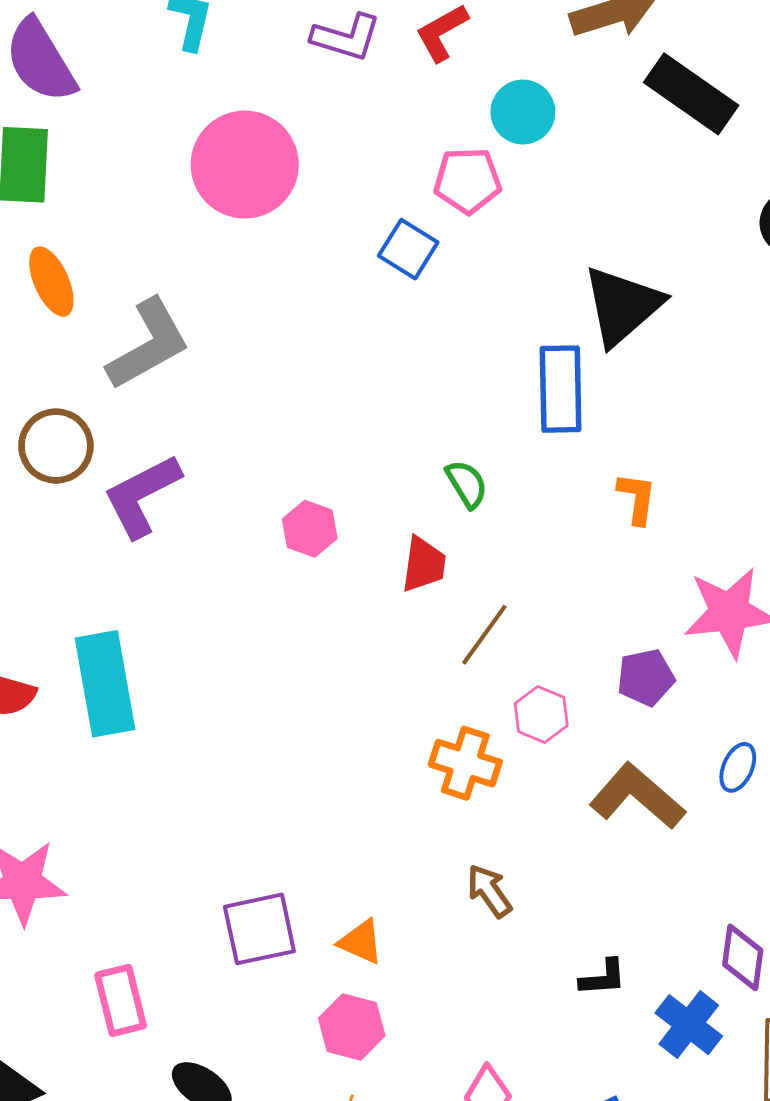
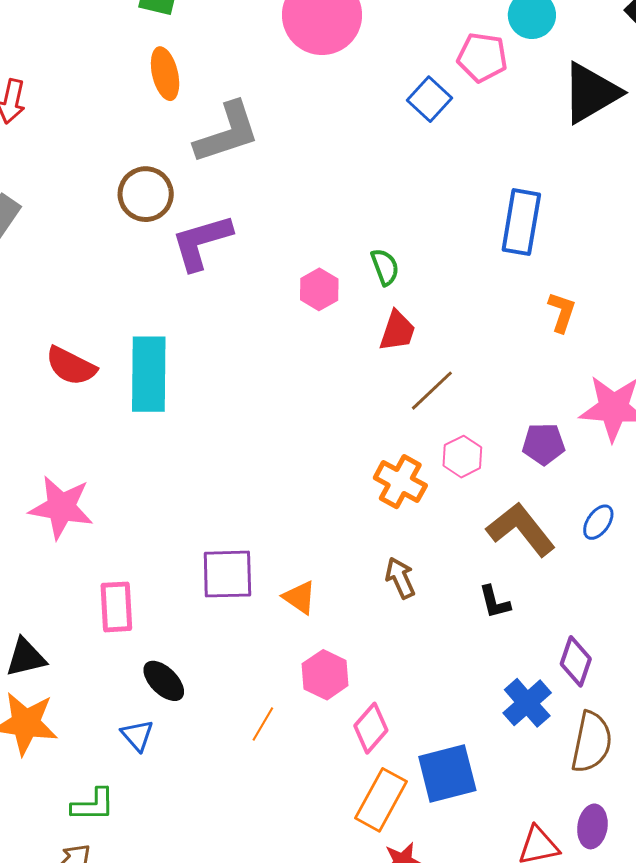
black triangle: (622, 306) -> (591, 93), moved
green semicircle: (467, 484) -> (385, 267), moved
black L-shape: (603, 978) -> (495, 602), moved, turned 69
pink hexagon: (352, 1027) -> (325, 675), moved

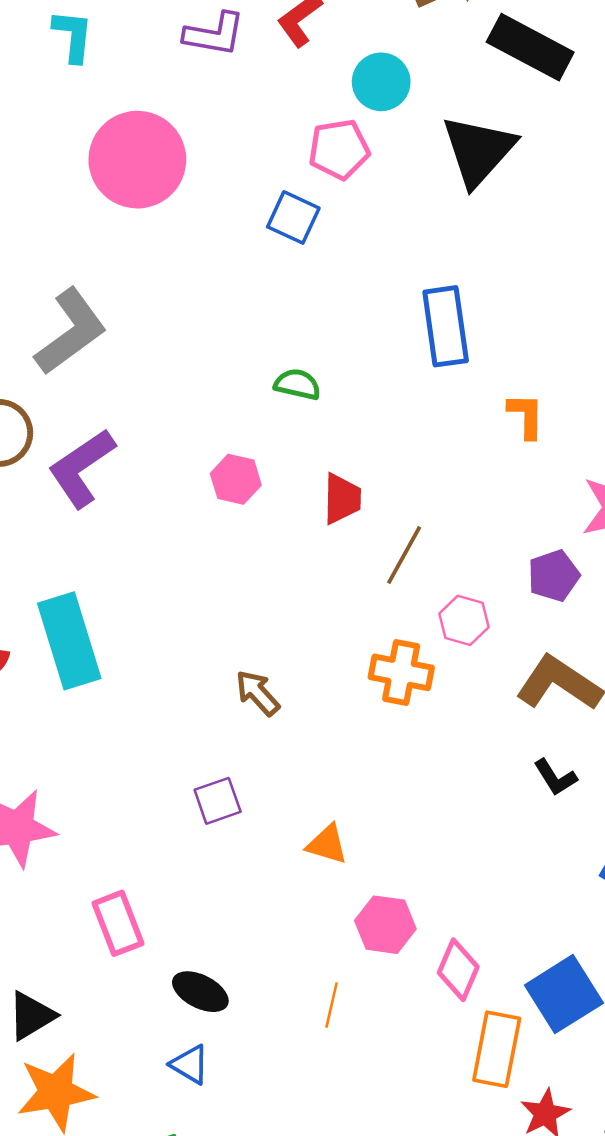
green semicircle: (385, 267) -> (297, 384), moved, turned -39
purple square: (227, 574) -> (218, 801), moved, size x0.7
brown arrow: (400, 578) -> (258, 693), moved

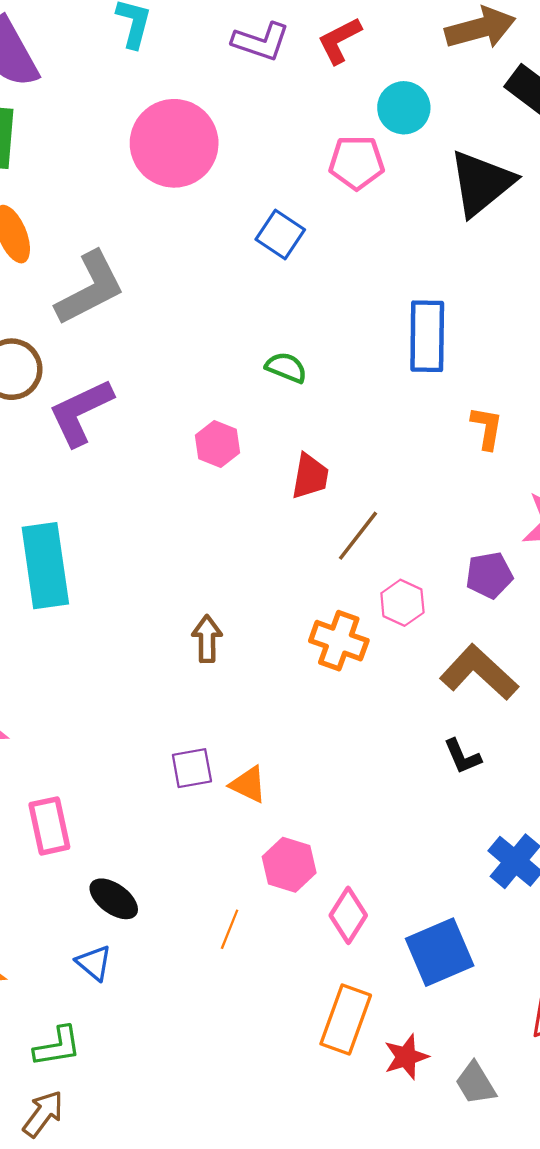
blue square: (293, 217) -> (280, 235), moved
brown arrow: (258, 693) -> (207, 639), turned 33
purple square: (218, 801) -> (192, 768), moved
orange rectangle: (497, 1049) -> (346, 1019), moved

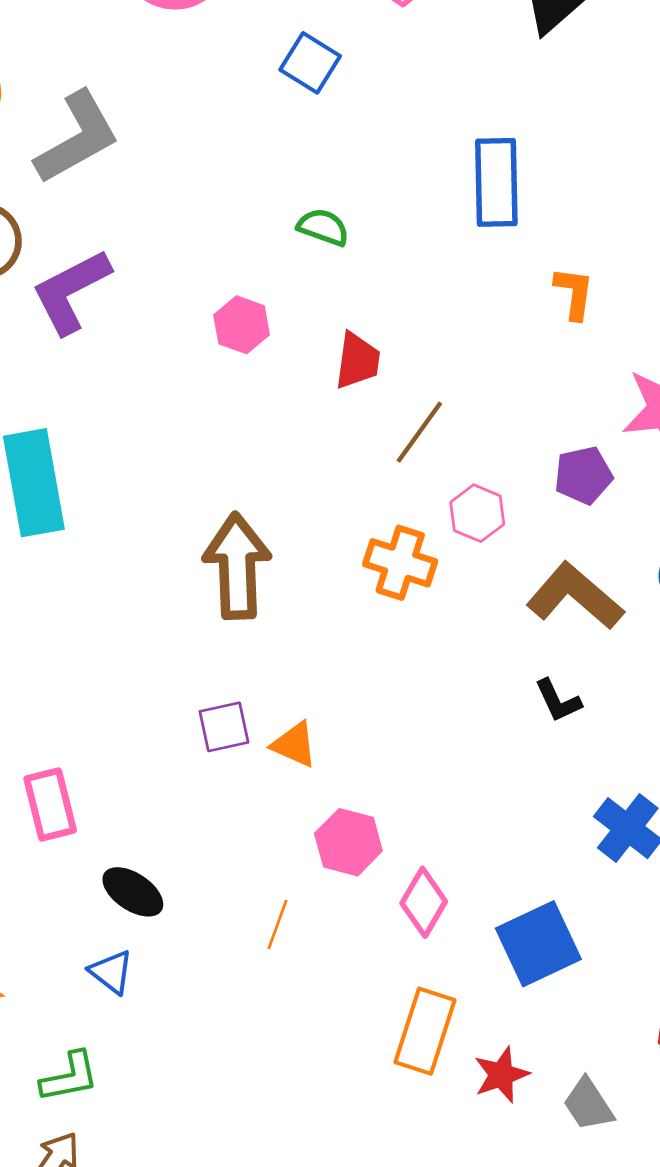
brown arrow: (207, 639) -> (237, 566), size x1.8

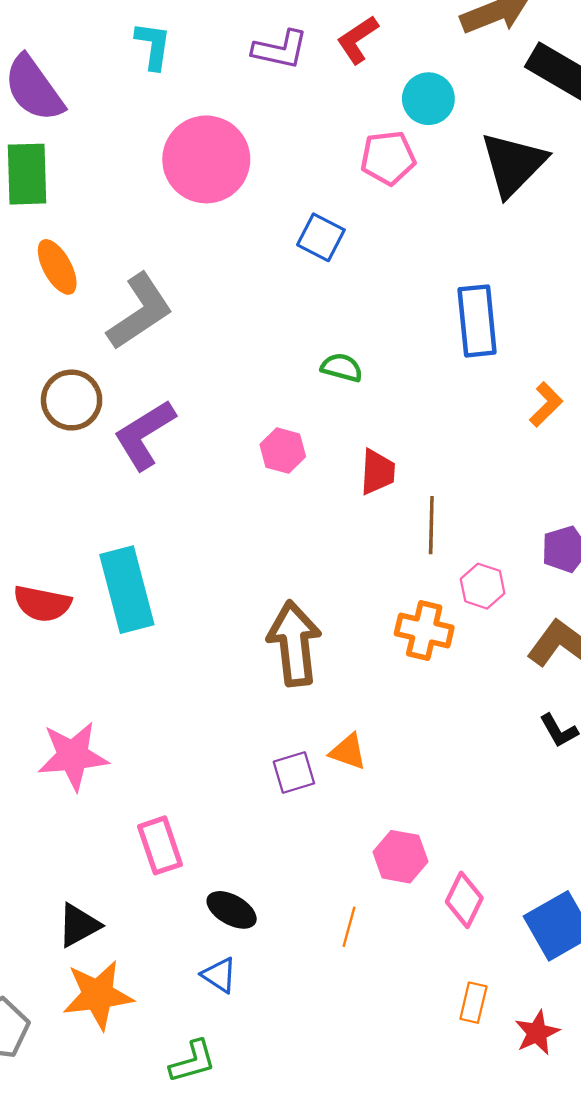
orange L-shape: (574, 293) -> (546, 404), turned 42
brown line: (419, 432) -> (431, 525), turned -30
orange triangle: (294, 745) -> (348, 752), moved
orange rectangle: (425, 1031) -> (473, 1003), size x0.6

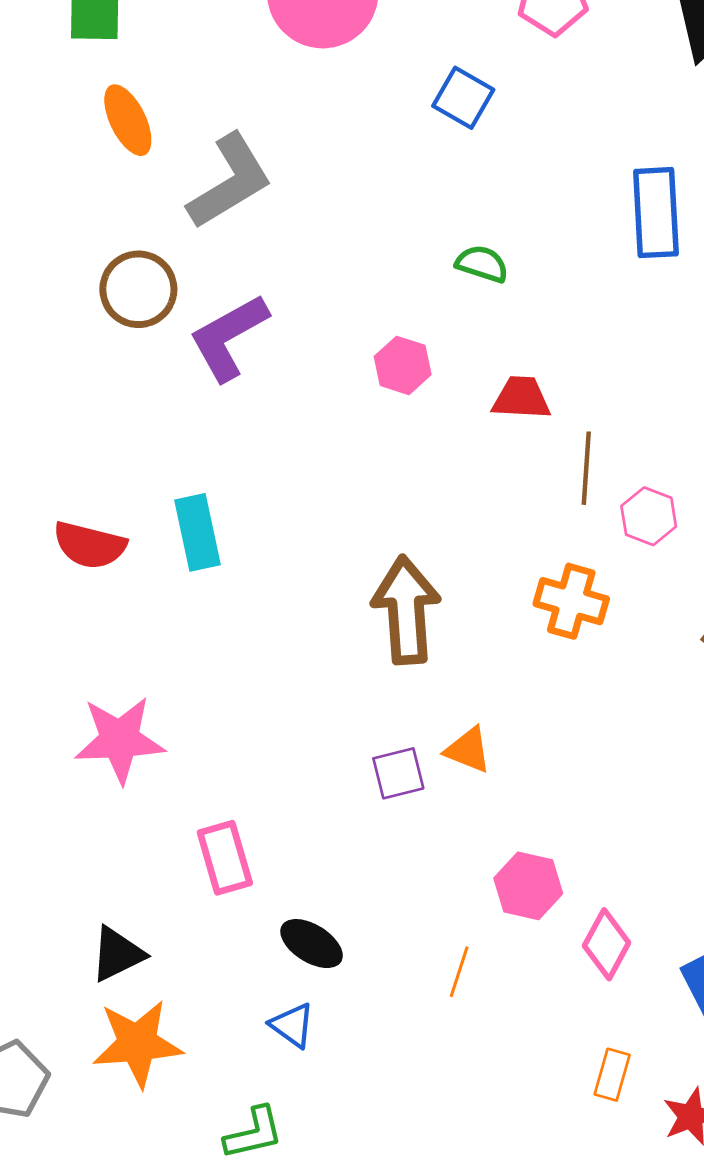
red trapezoid: (377, 472) -> (521, 398), turned -93
pink hexagon: (483, 586) -> (649, 516), moved
cyan rectangle: (127, 590) -> (197, 532), size x0.7

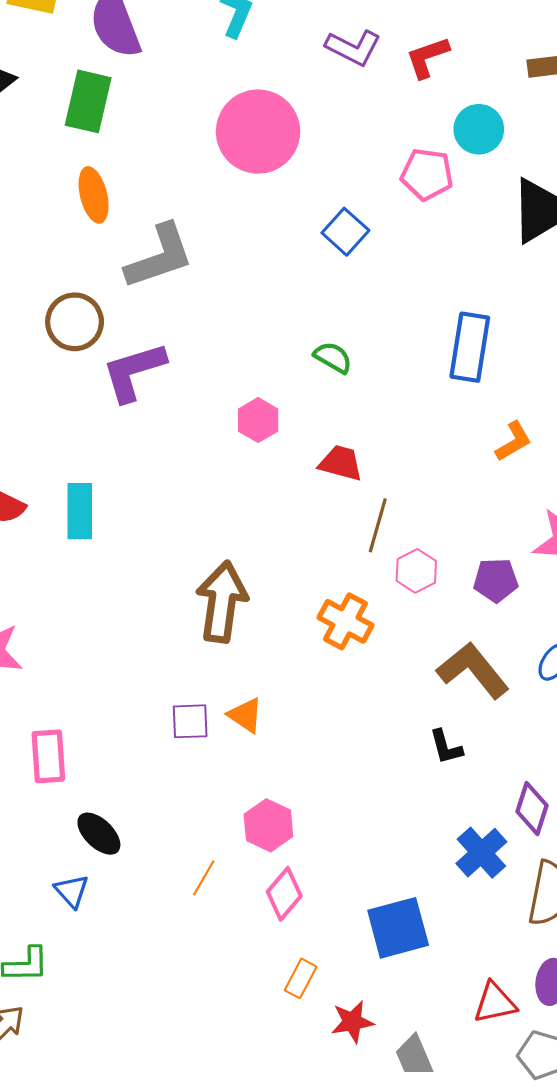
pink diamond: (607, 944) -> (284, 894), moved

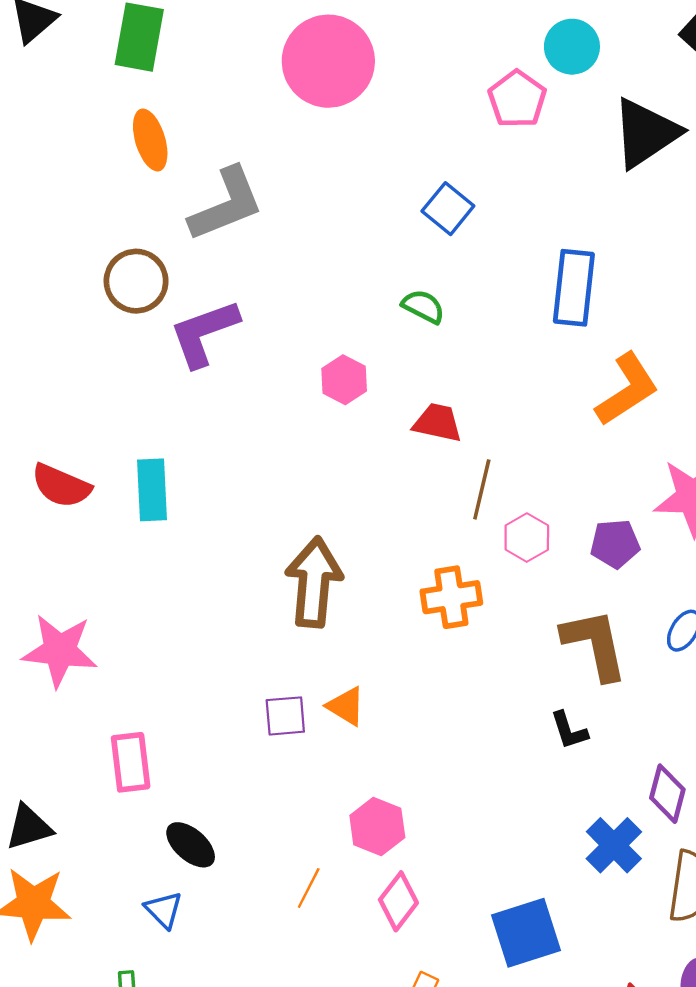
pink pentagon: (427, 174) -> (517, 99), turned 30
blue square: (345, 232) -> (448, 209), moved
orange L-shape: (513, 441) -> (627, 389), size x1.6
orange cross: (345, 621) -> (451, 597), turned -34
brown L-shape: (473, 670) -> (595, 644), turned 30

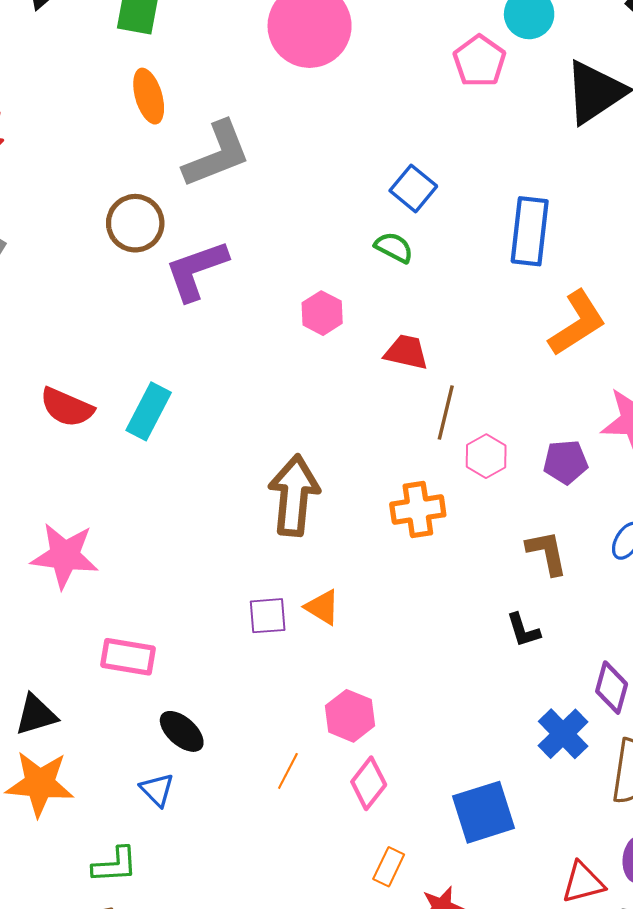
blue square: (448, 209) -> (413, 188), moved
cyan rectangle: (152, 490) -> (149, 411), turned 30
brown L-shape: (595, 644) -> (547, 553), size x0.7
pink rectangle: (131, 762) -> (128, 657), turned -74

